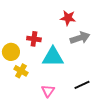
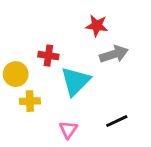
cyan triangle: (53, 57) -> (75, 81), turned -45
yellow cross: (21, 71) -> (30, 101), turned -32

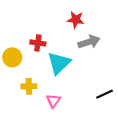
yellow cross: (30, 101) -> (29, 86), moved
black line: (117, 121) -> (105, 94), moved

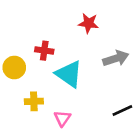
gray arrow: (89, 42) -> (116, 58), moved
cyan triangle: (59, 63) -> (69, 74), turned -40

